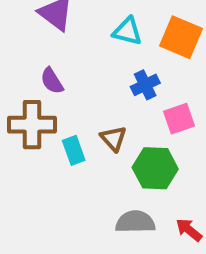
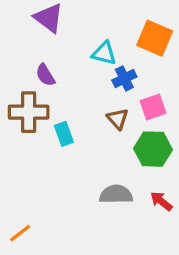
cyan triangle: (127, 31) -> (104, 53), moved
brown triangle: (113, 138) -> (118, 119), moved
green hexagon: (155, 168) -> (153, 149), moved

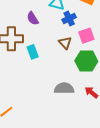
purple semicircle: (45, 75) -> (33, 18), moved

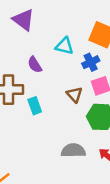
blue cross: (69, 18) -> (91, 62), moved

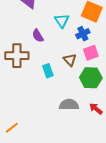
cyan triangle: (65, 46) -> (62, 21), turned 42
cyan rectangle: (35, 106) -> (48, 71), moved

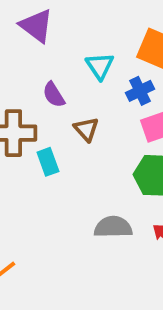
brown triangle: (70, 60) -> (86, 129), moved
cyan rectangle: (48, 71) -> (48, 162), moved

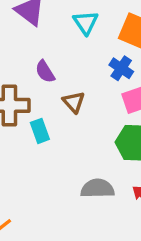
cyan triangle: (100, 66) -> (86, 23), moved
blue cross: (140, 91) -> (121, 68), turned -30

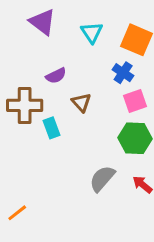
purple semicircle: (45, 72) -> (56, 76), turned -84
gray semicircle: (97, 188) -> (102, 179), turned -48

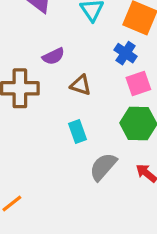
brown triangle: (81, 102) -> (81, 85), turned -30
cyan rectangle: (51, 128) -> (77, 132), moved

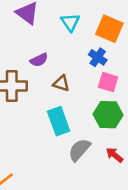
pink square: (138, 83) -> (108, 82), turned 36
cyan rectangle: (77, 132) -> (59, 121), size x1.5

